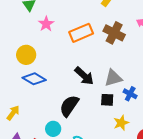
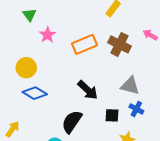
gray triangle: (113, 78) -> (130, 86), moved, turned 30

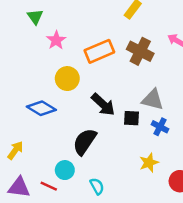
yellow circle: (26, 68) -> (67, 79), moved
black square: (112, 115) -> (132, 118), moved

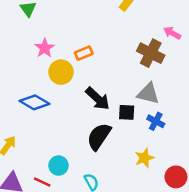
pink star: (56, 40) -> (45, 48), moved
orange rectangle: (99, 51) -> (84, 53), moved, size x0.6
brown cross: (140, 51) -> (151, 53), moved
black semicircle: (85, 142) -> (99, 136), moved

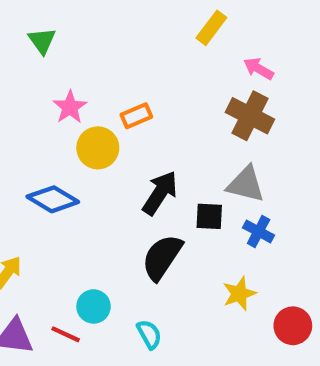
pink arrow: (172, 33) -> (259, 69), moved
black arrow: (98, 99) -> (160, 193), turned -100

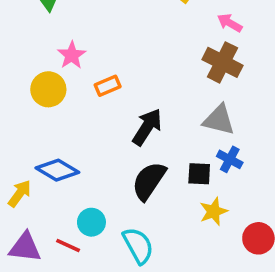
orange rectangle: (136, 116) -> (108, 86), moved
yellow circle: (98, 148) -> (48, 89), moved
blue diamond: (53, 199) -> (57, 170), moved
black square: (209, 216) -> (199, 174), moved
cyan semicircle: (149, 334) -> (138, 246), size x1.5

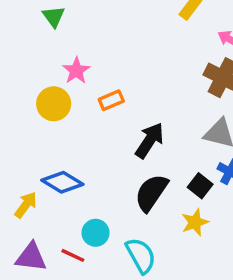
black square: (199, 174) -> (200, 186), turned 35
yellow star: (214, 211) -> (195, 222), moved

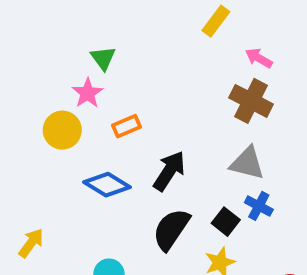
green triangle: (54, 17) -> (103, 58), moved
blue diamond: (62, 182) -> (107, 185), moved

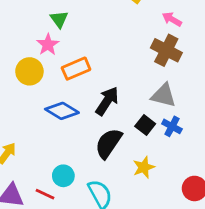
orange rectangle: (126, 126) -> (76, 69), size x1.4
black square: (226, 222) -> (145, 125), moved

